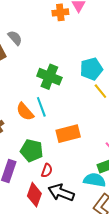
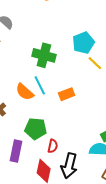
orange rectangle: (68, 134) -> (67, 94), moved, size x0.7
black arrow: (61, 193) -> (69, 166), turned -90

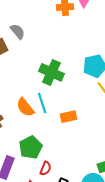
green pentagon: (36, 129) -> (31, 147), turned 30

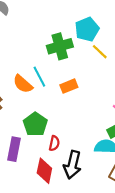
green cross: (51, 72) -> (60, 46), moved, turned -30

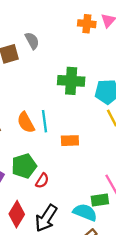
green cross: (60, 46) -> (71, 81), moved
red semicircle: (54, 143) -> (42, 181), moved

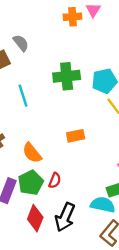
cyan line: (45, 121) -> (23, 96), moved
orange semicircle: (26, 122) -> (32, 153), moved
green pentagon: (24, 166) -> (31, 183), moved

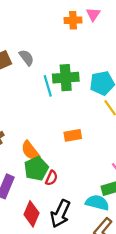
gray semicircle: (21, 43) -> (26, 58), moved
cyan line: (23, 96) -> (48, 86), moved
green pentagon: (31, 183) -> (36, 169), moved

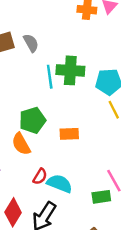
green pentagon: (36, 169) -> (32, 120), moved
cyan semicircle: (97, 203) -> (60, 184), moved

